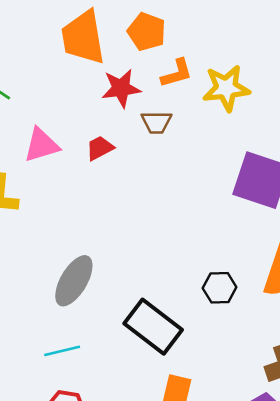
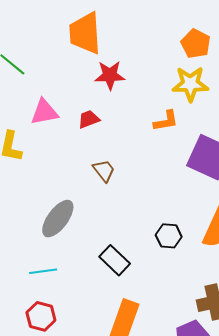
orange pentagon: (147, 32) -> (196, 44), moved
orange L-shape: (177, 73) -> (166, 121), moved
brown trapezoid: (156, 122) -> (104, 171), moved, turned -135
black rectangle: (153, 327) -> (115, 260), size x0.7

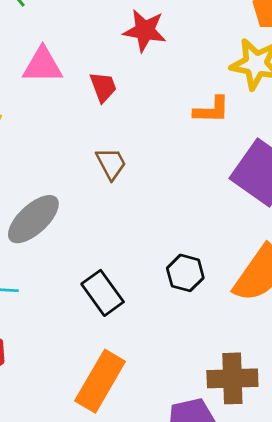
red trapezoid: (89, 119) -> (103, 87), turned 80

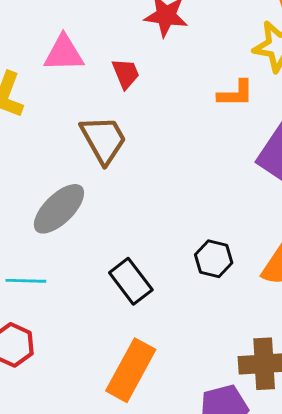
brown trapezoid: (111, 164) -> (103, 140), moved, size x1.5

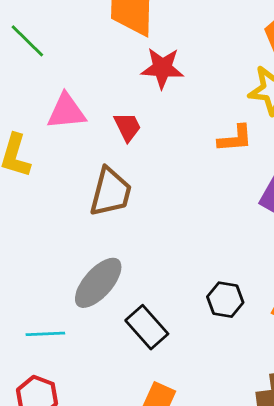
brown trapezoid: (103, 140) -> (111, 192), turned 48
gray ellipse: (59, 209) -> (98, 283), moved

